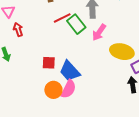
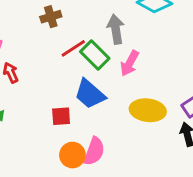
yellow ellipse: (122, 52) -> (148, 110), moved
blue trapezoid: (70, 71) -> (90, 94), moved

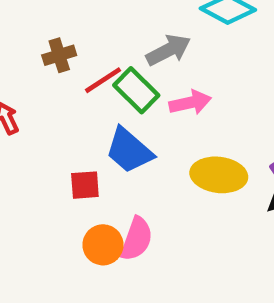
brown cross: (51, 17) -> (59, 55), moved
gray arrow: (116, 29) -> (168, 50), turned 72
pink arrow: (130, 63) -> (190, 103), turned -130

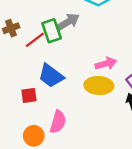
green rectangle: (136, 90) -> (52, 31), moved, turned 30
pink arrow: (190, 103) -> (106, 64), moved
orange circle: (103, 245) -> (34, 136), moved

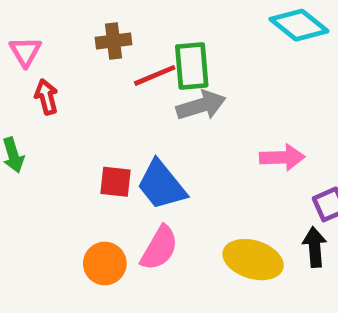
gray arrow: (68, 22) -> (201, 105), moved
blue trapezoid: (51, 76) -> (161, 185), moved
yellow ellipse: (99, 86) -> (253, 260), moved

